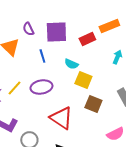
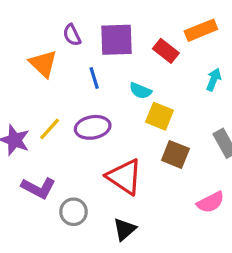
red rectangle: (87, 39) -> (166, 51), turned 63

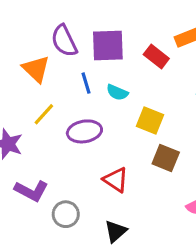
purple semicircle: (72, 35) -> (64, 41), size x1.5
cyan semicircle: (140, 91) -> (117, 92), moved
yellow line: (50, 129) -> (44, 114), moved
red triangle: (124, 177) -> (116, 180), size x0.7

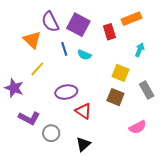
purple square: (108, 46) -> (78, 25), turned 30
red rectangle: (156, 56) -> (109, 32), turned 35
yellow square: (150, 121) -> (120, 73), moved
purple ellipse: (84, 131) -> (66, 92), moved

